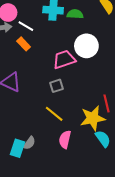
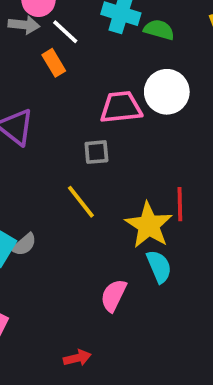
yellow star: (93, 118) -> (149, 225), turned 30
pink semicircle: (65, 139) -> (113, 295), moved

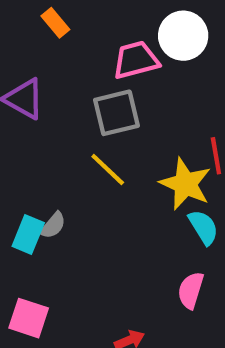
gray square: (96, 152) -> (116, 113), size x1.6
pink semicircle: (113, 295) -> (191, 290), moved

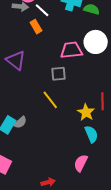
gray square: (116, 113) -> (58, 74), size x0.7
yellow star: (185, 184) -> (86, 112), size x0.7

